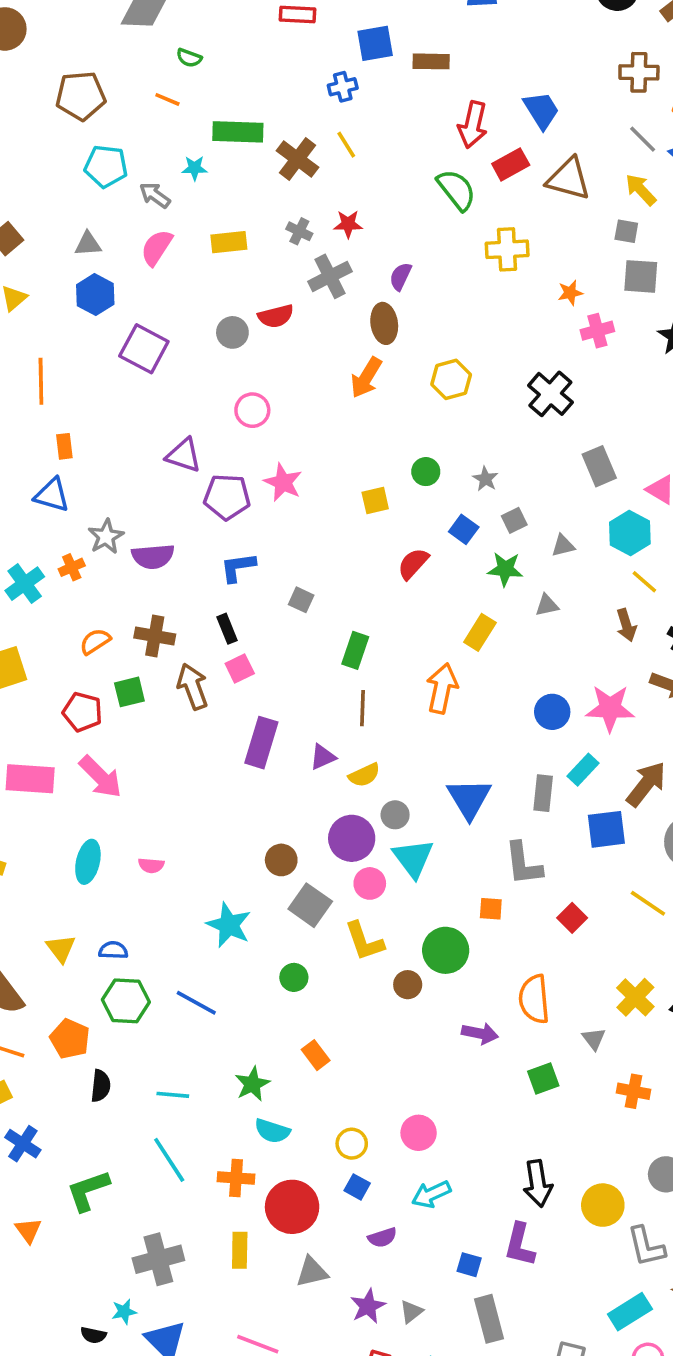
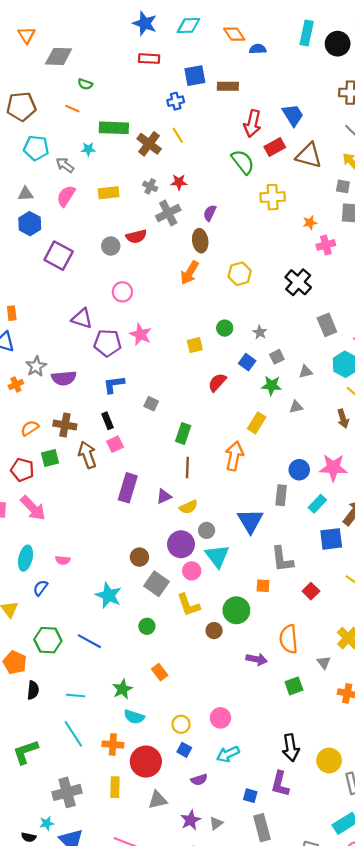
gray rectangle: (543, 793) -> (281, 495), moved
blue semicircle: (113, 950) -> (40, 588), moved, turned -56

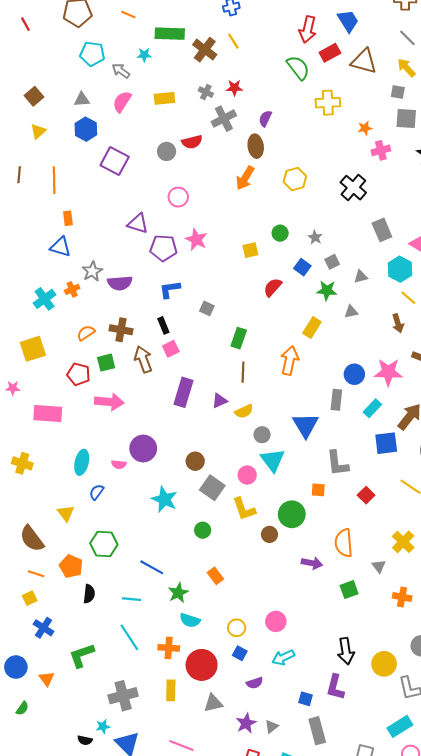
pink arrow: (33, 508) -> (109, 402), moved, turned -40
purple circle: (181, 544) -> (143, 448), moved
blue line: (89, 641) -> (152, 567), moved

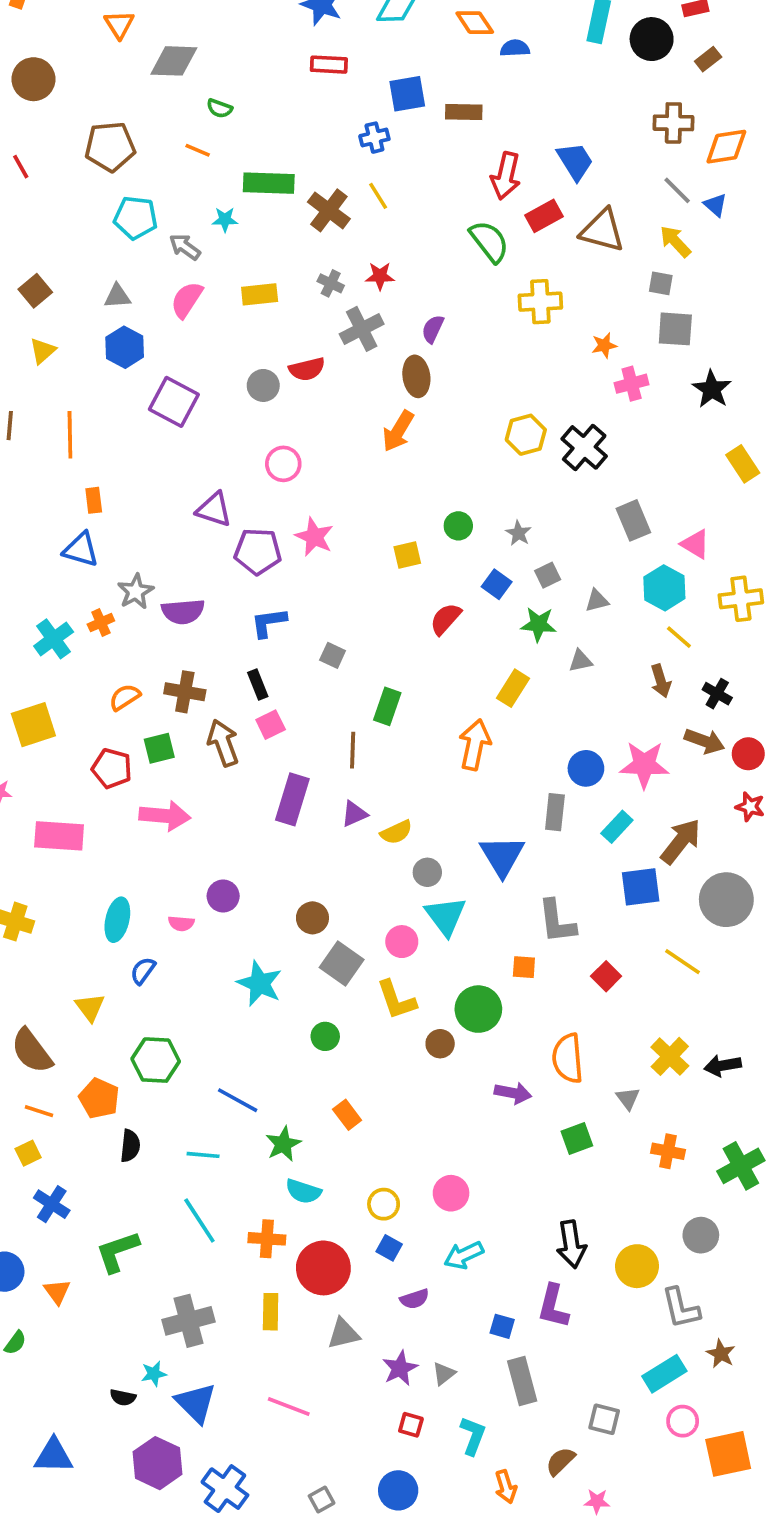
yellow hexagon: (295, 179) -> (526, 435), moved
brown line: (243, 372) -> (353, 750), moved
purple circle: (143, 448) -> (223, 896), size x0.7

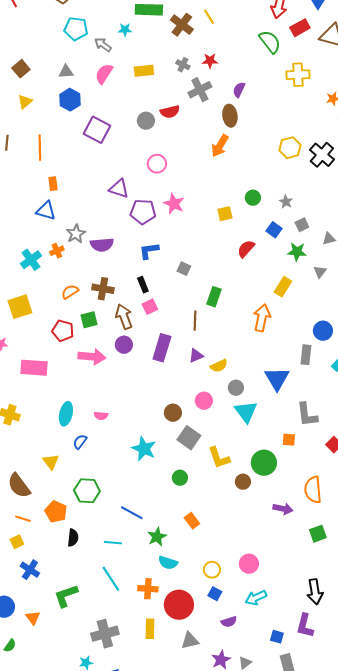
gray triangle: (580, 661) -> (320, 272), turned -40
purple circle: (223, 896) -> (124, 345), moved
pink circle: (402, 942) -> (204, 401), moved

